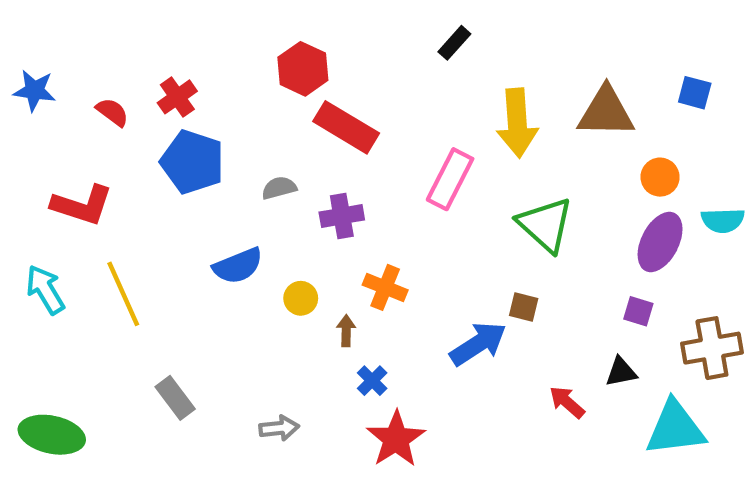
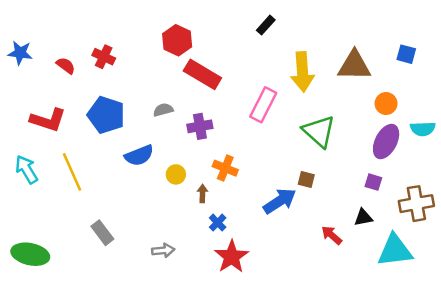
red cross: (177, 97) -> (104, 57), turned -30
blue pentagon: (192, 162) -> (106, 115), moved

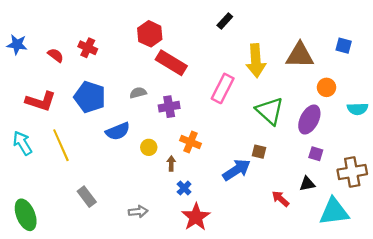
purple ellipse: (386, 142) -> (309, 120), moved
green ellipse: (30, 254) -> (26, 215), turned 56

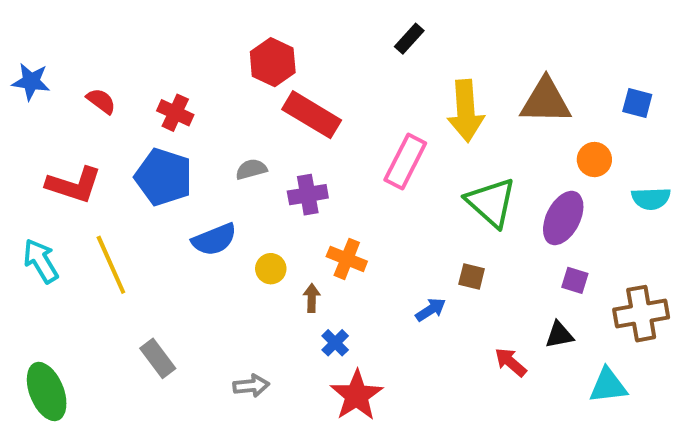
blue square: (344, 46) -> (637, 103), moved
red cross: (88, 48) -> (175, 113), moved
blue arrow: (237, 170) -> (431, 310), size x0.6
cyan triangle: (334, 212) -> (608, 386), size x0.7

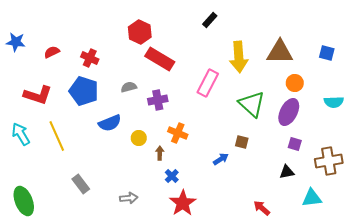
red semicircle: (101, 101) -> (52, 52), turned -63
orange circle: (594, 160) -> (295, 83), moved
red arrow: (511, 362) -> (262, 208), moved

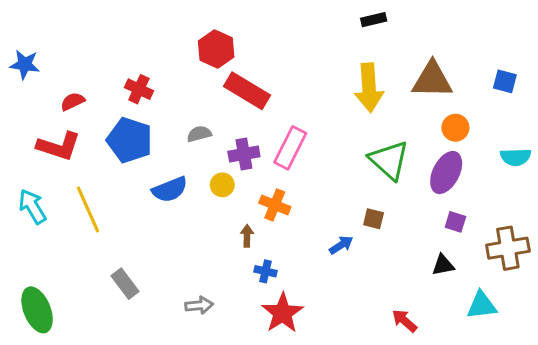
black rectangle: (210, 20) -> (374, 20), moved, turned 35
red semicircle: (52, 52) -> (73, 101), moved
pink rectangle: (208, 83) -> (290, 148), moved
yellow circle: (139, 138) -> (222, 185), moved
blue cross: (172, 176) -> (266, 271), turned -32

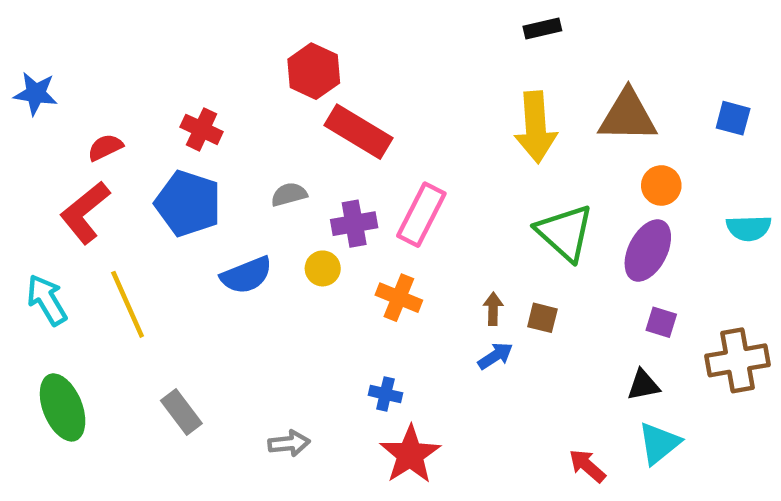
red L-shape: (59, 146) -> (85, 212), turned 123
brown arrow: (247, 236) -> (493, 309), moved
cyan triangle: (482, 305) -> (659, 443), moved, turned -32
green ellipse: (37, 310) -> (63, 407), moved

